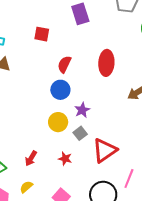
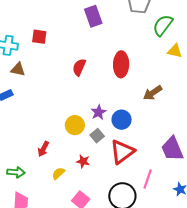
red square: (42, 34) -> (39, 37), moved
blue circle: (60, 90) -> (122, 120), moved
red arrow: (31, 158) -> (43, 149), moved
yellow semicircle: (26, 187) -> (58, 173), moved

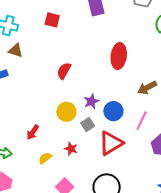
red square: (39, 37) -> (52, 20), moved
red semicircle: (79, 67) -> (64, 71), moved
pink line: (148, 179) -> (142, 121), moved

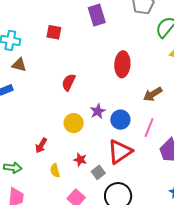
gray square: (88, 124) -> (98, 172), moved
yellow semicircle: (45, 158) -> (55, 171), turned -64

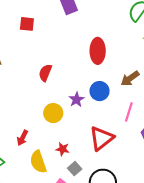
blue circle: (120, 120) -> (100, 91), moved
yellow semicircle: (55, 171) -> (38, 162), size x1.6
gray square: (98, 172) -> (75, 169), moved

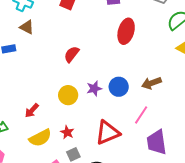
red ellipse: (98, 51) -> (126, 31), moved
yellow semicircle: (38, 162) -> (40, 138), turned -115

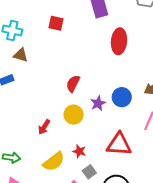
red semicircle: (72, 54) -> (73, 84), moved
red arrow: (32, 110) -> (44, 127), moved
red triangle: (107, 133) -> (119, 144), turned 36

